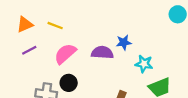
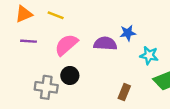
purple line: (29, 50) -> (28, 41), turned 32

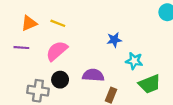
orange triangle: (24, 14) -> (29, 23), moved
yellow line: (56, 15) -> (58, 23), moved
purple semicircle: (105, 44) -> (93, 75), moved

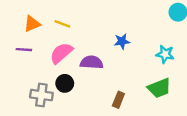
cyan star: (134, 61) -> (165, 54), moved
purple semicircle: (93, 75) -> (92, 62), moved

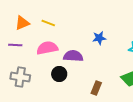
pink semicircle: (61, 53) -> (47, 48), turned 30
black circle: (65, 83) -> (59, 74), moved
gray cross: (41, 95) -> (20, 77), moved

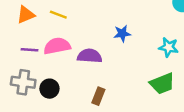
purple line: (15, 45) -> (29, 50), moved
black circle: (59, 74) -> (49, 89), moved
brown rectangle: (96, 88) -> (98, 96), moved

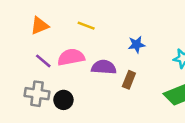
yellow line: (58, 15) -> (86, 26), moved
purple line: (29, 50) -> (43, 61), turned 36
brown rectangle: (98, 96) -> (129, 80), moved

